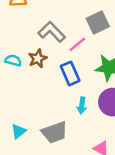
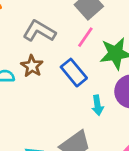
pink line: (77, 44) -> (85, 37), moved

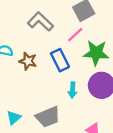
brown star: (32, 66) -> (28, 61), moved, turned -30

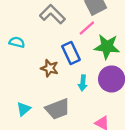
brown star: (28, 61) -> (50, 68), moved

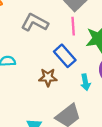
pink line: (87, 28) -> (73, 26), turned -36

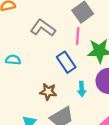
brown star: (48, 77) -> (48, 92), moved

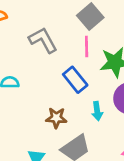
gray L-shape: (43, 28) -> (43, 40), turned 30

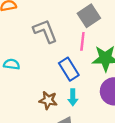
cyan arrow: (97, 111) -> (73, 97), moved

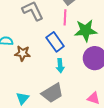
brown star: (48, 100) -> (23, 53), moved

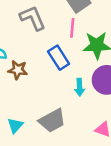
cyan arrow: (60, 66) -> (79, 87), moved

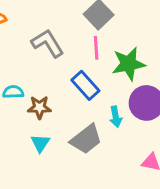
gray trapezoid: (52, 121) -> (86, 139), moved
cyan triangle: (15, 125) -> (40, 143), moved

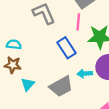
brown star: (39, 107) -> (13, 65), moved
cyan arrow: (116, 117) -> (85, 74), turned 88

